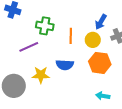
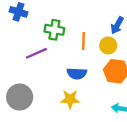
yellow star: (41, 75) -> (70, 99), moved

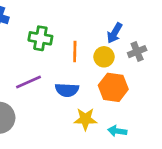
purple line: (36, 53) -> (29, 82), moved
yellow star: (70, 99) -> (85, 119), moved

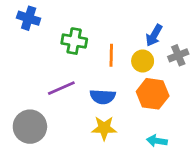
yellow star: (85, 119) -> (104, 128), moved

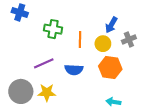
yellow star: (104, 128) -> (47, 92), moved

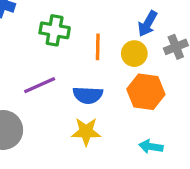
yellow star: (47, 92) -> (86, 132), moved

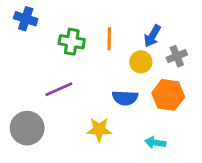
orange line: (98, 47) -> (109, 39), moved
orange hexagon: (146, 92) -> (168, 95), moved
blue semicircle: (88, 95) -> (125, 98), moved

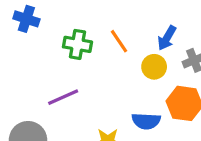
orange line: (109, 39) -> (119, 41), turned -35
blue semicircle: (125, 98) -> (146, 121), moved

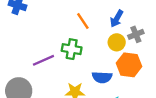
green cross: (77, 44) -> (72, 49), moved
yellow circle: (154, 67) -> (117, 42), moved

